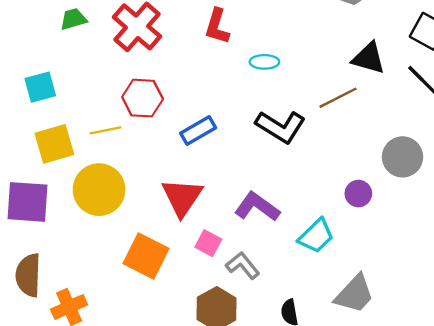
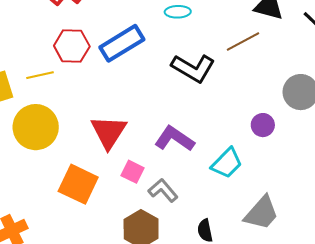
blue rectangle: (198, 131) -> (122, 43), moved, size x1.4

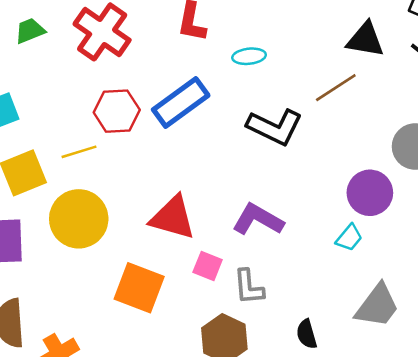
purple circle: (263, 125) -> (370, 193), size x1.5
red triangle: (109, 132) -> (173, 218), turned -42
cyan trapezoid: (227, 163) -> (349, 238), moved, size x0.7
gray L-shape: (163, 190) -> (249, 287), turned -140

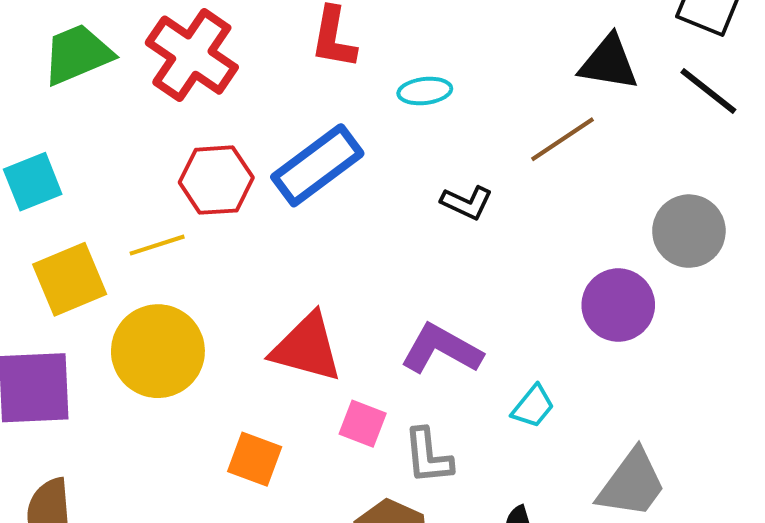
green trapezoid: (30, 31) -> (77, 54), size x1.5
black L-shape: (275, 127) -> (467, 203), size x0.6
cyan trapezoid: (349, 238) -> (533, 406), moved
orange square: (139, 288) -> (255, 459), size x0.7

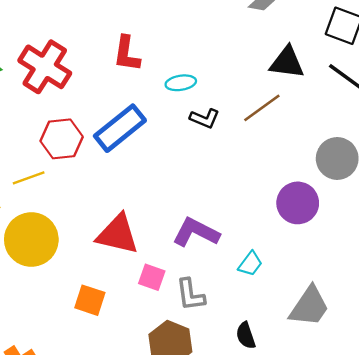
black L-shape: (467, 203) -> (205, 118), moved

